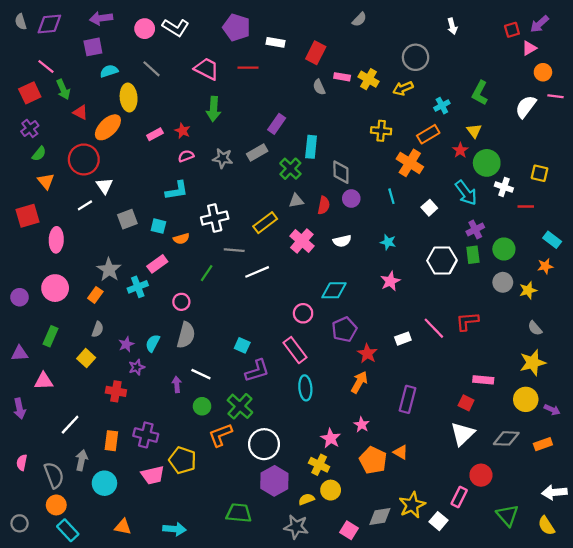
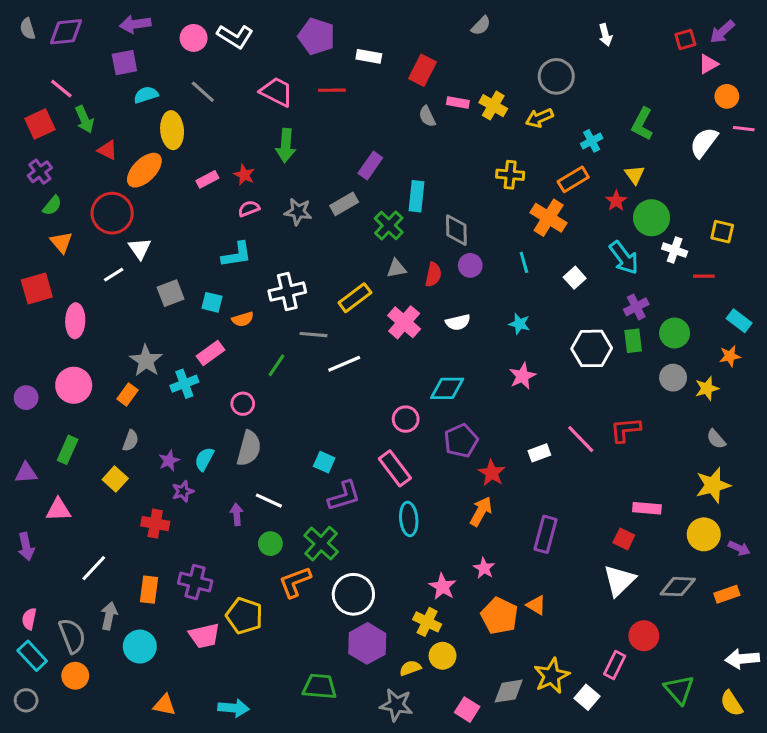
cyan rectangle: (68, 530) -> (32, 656), moved

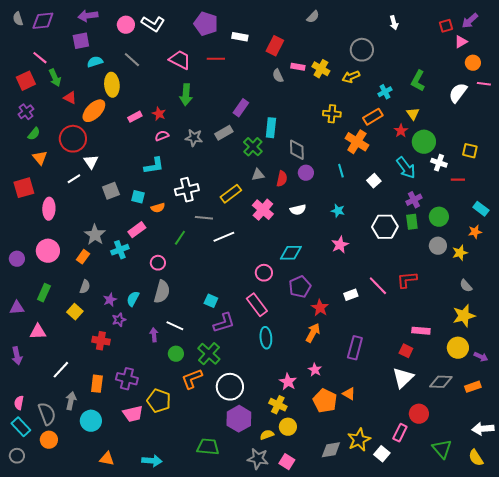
pink square: (467, 710) -> (287, 462), moved

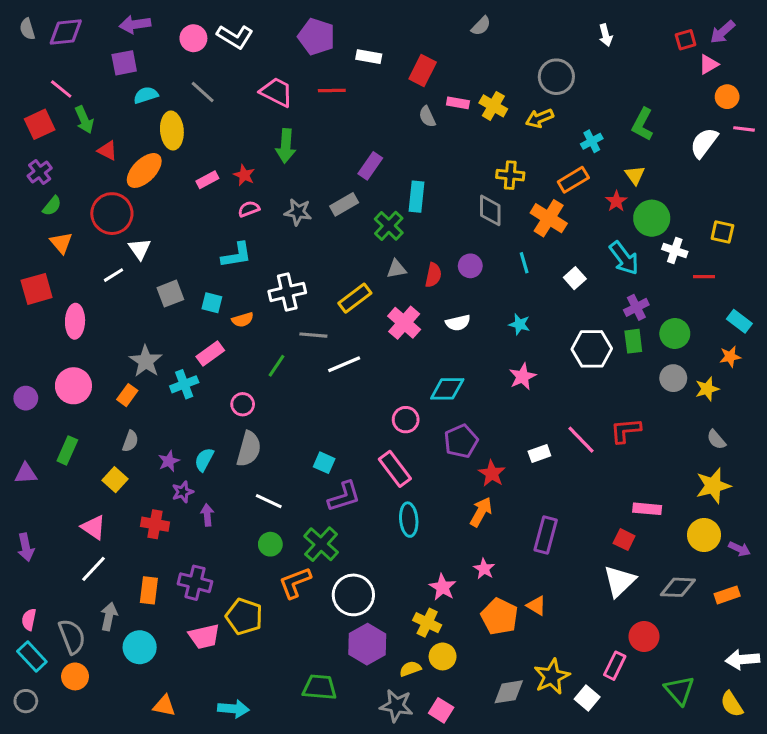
gray diamond: (297, 150) -> (490, 210), moved
pink triangle: (38, 332) -> (93, 527), moved, turned 36
purple arrow: (154, 335) -> (207, 515), moved

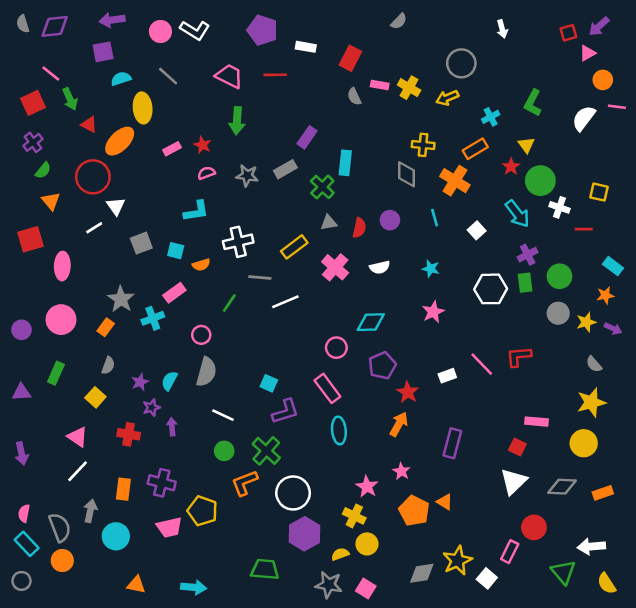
purple arrow: (739, 549) -> (613, 329), moved
white arrow: (742, 660) -> (591, 546), moved

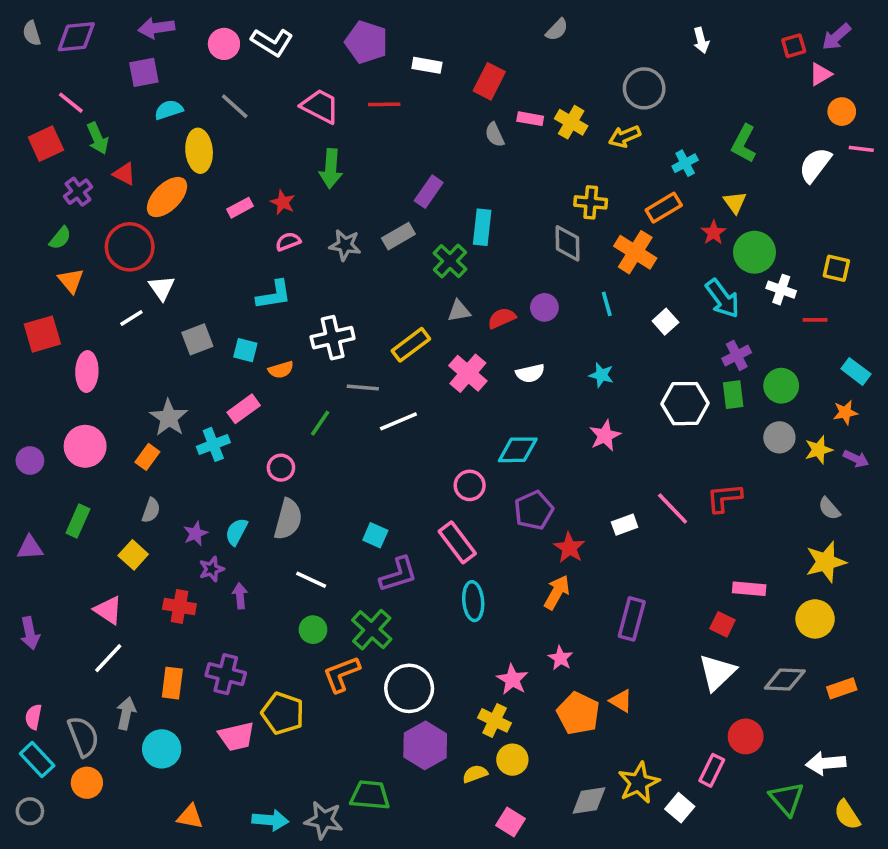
purple cross: (33, 142) -> (78, 192), moved
red semicircle: (359, 228) -> (502, 318), turned -126
gray star: (329, 585) -> (324, 820), moved

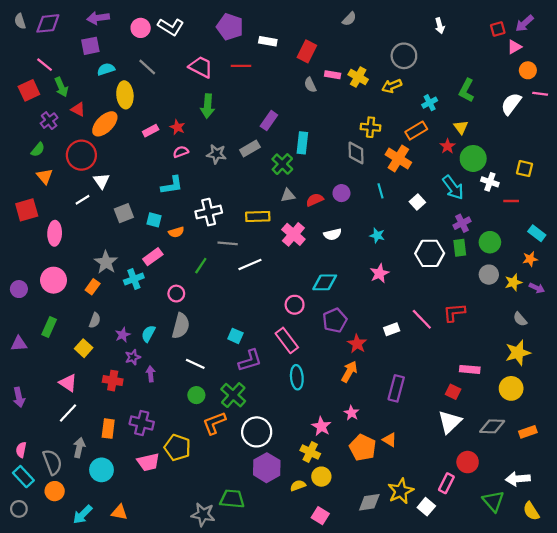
yellow rectangle: (411, 345) -> (258, 217), turned 35
cyan arrow: (270, 820) -> (83, 515), moved, turned 130

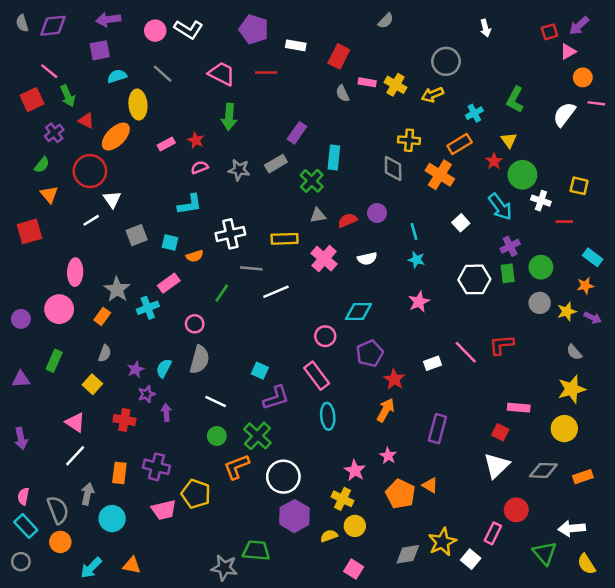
cyan line: (381, 191) -> (414, 231), moved
pink ellipse: (55, 233) -> (75, 272), moved

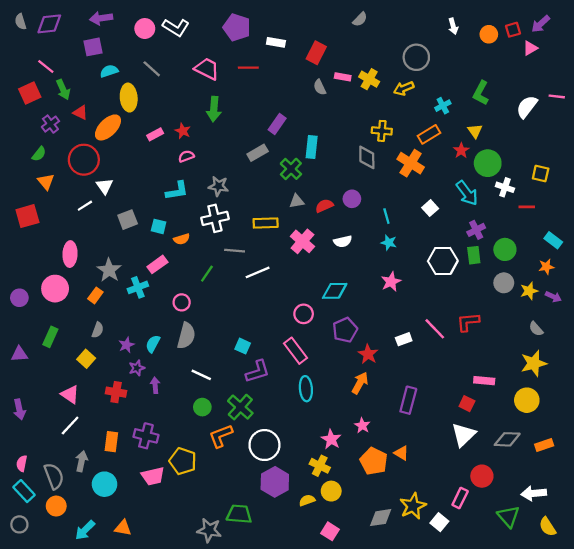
orange circle: (583, 77) -> (489, 34), moved
gray star: (239, 170) -> (218, 186), moved

